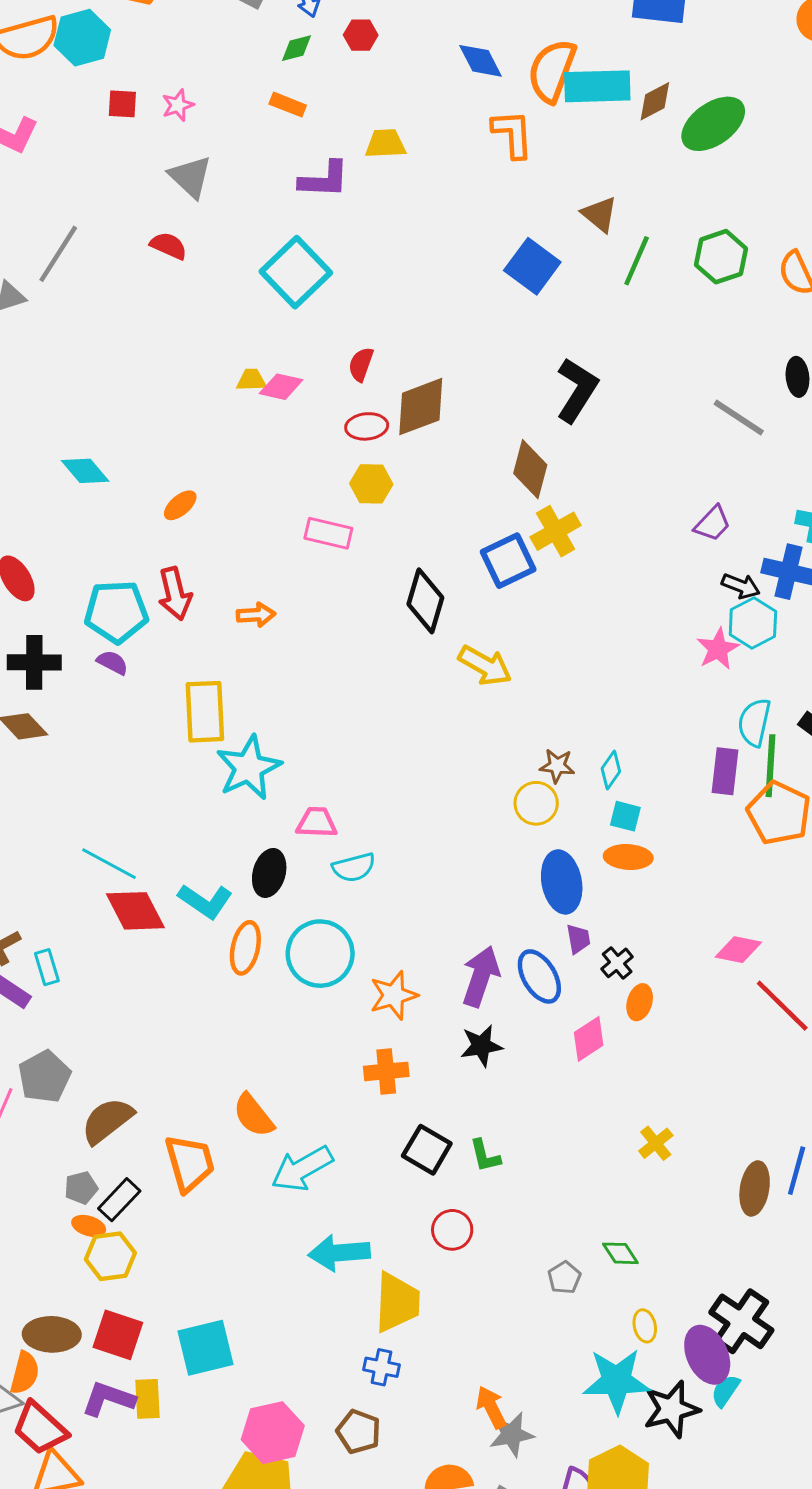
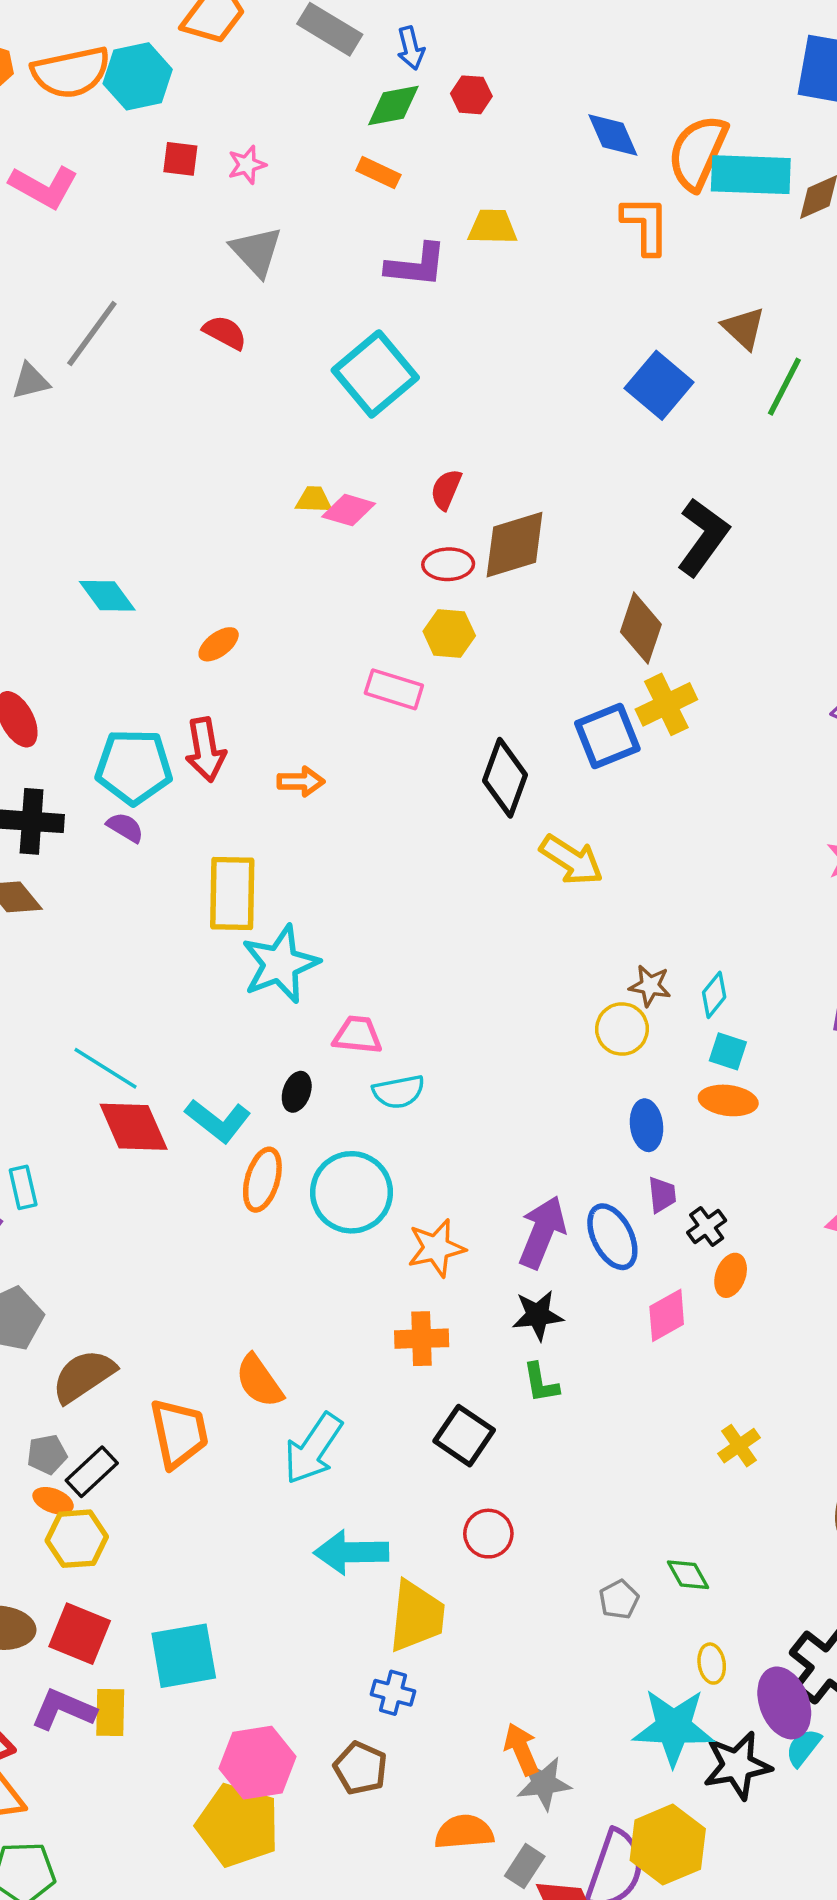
green diamond: (297, 48) -> (393, 106), size x1.4
black ellipse: (269, 873) -> (297, 1092), size x0.7
blue ellipse: (562, 882) -> (646, 1125), size x0.7
green L-shape: (485, 1156) -> (541, 1383), moved
cyan arrow: (302, 1169) -> (313, 1449), turned -30

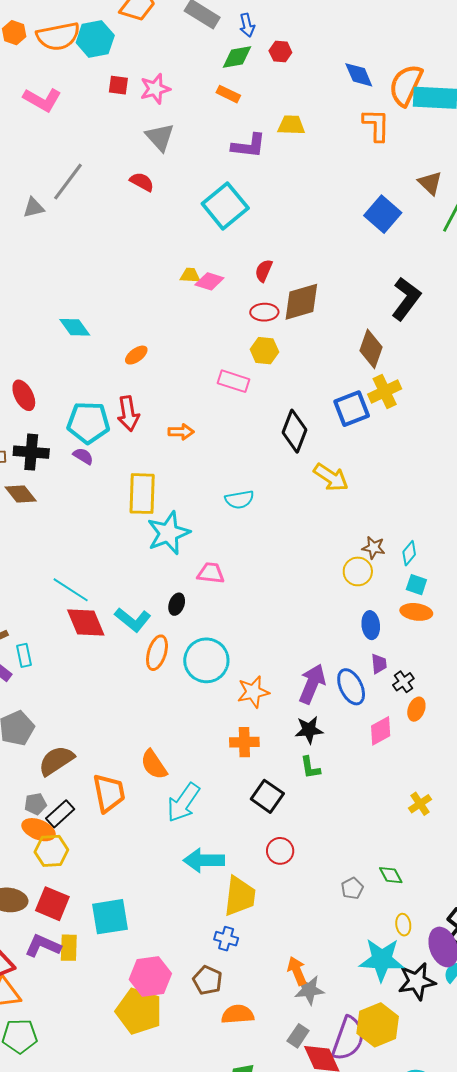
pink star: (247, 165) -> (155, 89), size x1.4
cyan semicircle: (399, 1092) -> (239, 500), moved
orange ellipse: (53, 1501) -> (39, 830), size x1.5
orange semicircle: (464, 1832) -> (238, 1014), moved

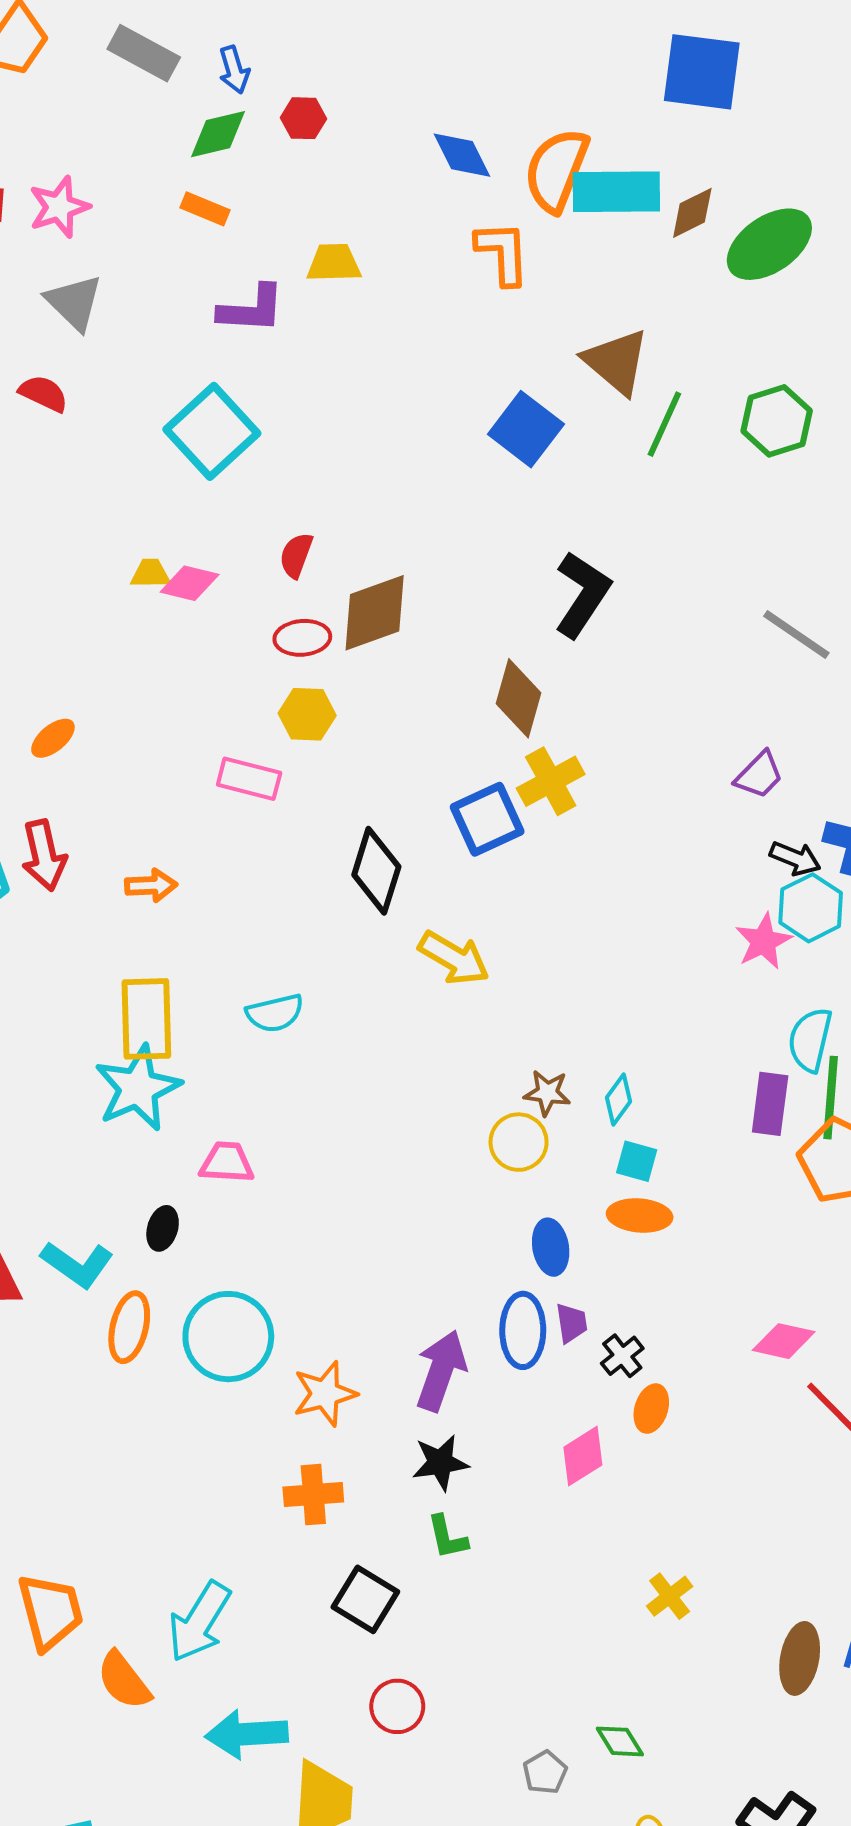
brown triangle: (430, 183) -> (616, 362), size x1.4
yellow rectangle: (142, 494) -> (146, 1019), moved
blue ellipse: (351, 687) -> (523, 1330), moved, turned 30
orange semicircle: (154, 765) -> (124, 1681), moved

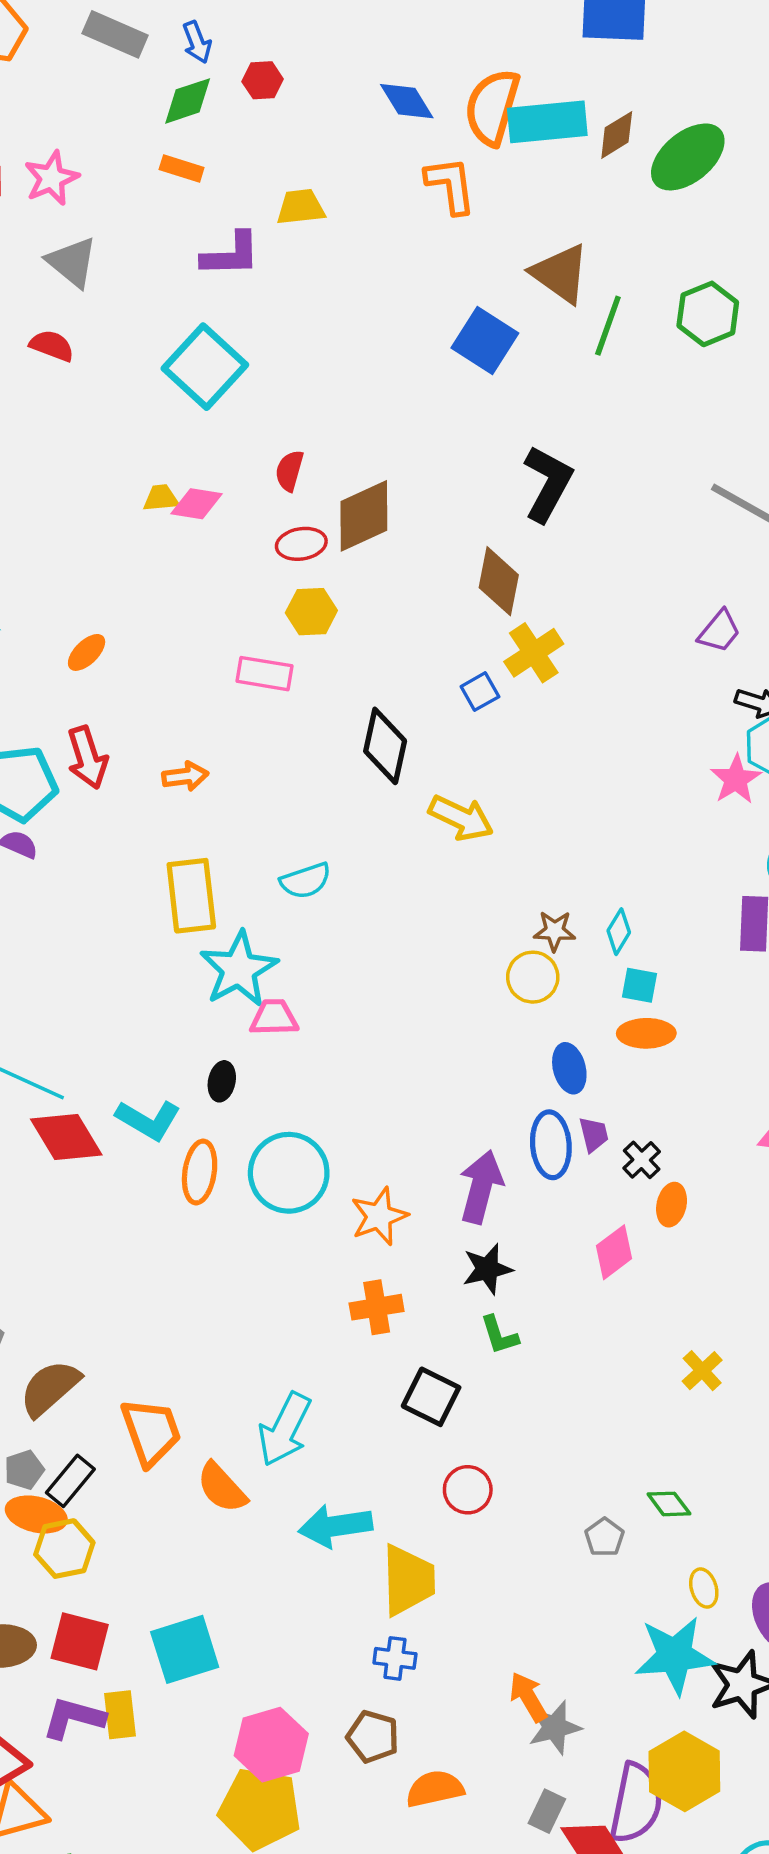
blue square: (487, 819) -> (480, 692), size x0.6
cyan star: (138, 1088) -> (239, 969), moved

